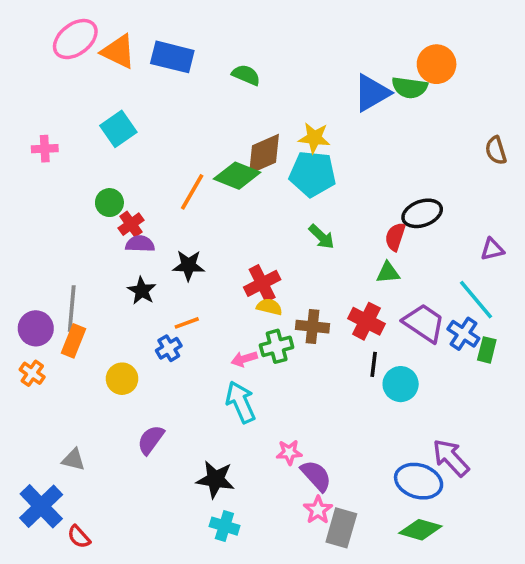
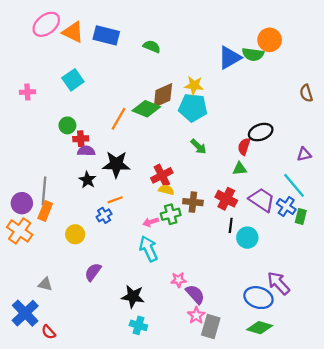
red cross: (131, 224) -> (81, 139), turned 32
black star: (189, 265) -> (116, 164), size x1.4
orange cross: (32, 373) -> (20, 231), size x1.6

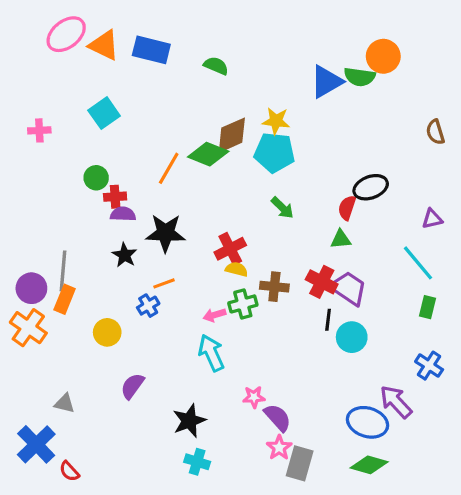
purple trapezoid: (262, 200) -> (349, 288), moved
blue cross: (286, 206) -> (429, 366), moved
black star: (133, 296) -> (189, 421), turned -30

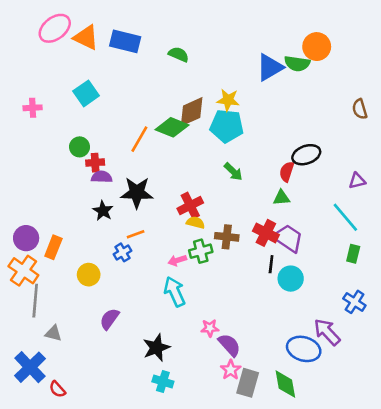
gray line: (63, 271) -> (35, 301), moved
green diamond: (369, 465) -> (285, 384), moved, turned 64

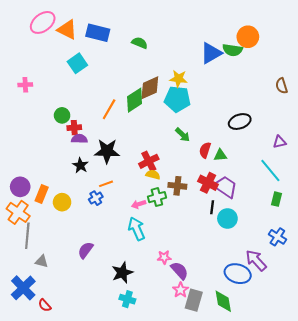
cyan square: (86, 93) -> (77, 63), moved
green diamond: (172, 127) -> (135, 100), turned -55
red semicircle: (287, 172) -> (205, 150), moved
yellow circle: (89, 275) -> (62, 202), moved

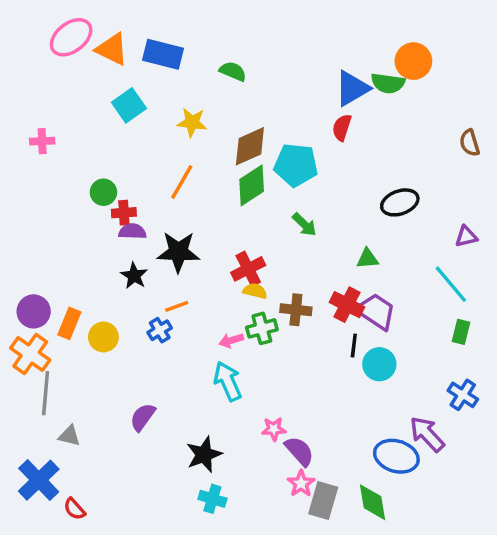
yellow star: (178, 79) -> (192, 122), moved
green diamond: (135, 100) -> (252, 185), moved
red semicircle: (205, 150) -> (342, 128), moved

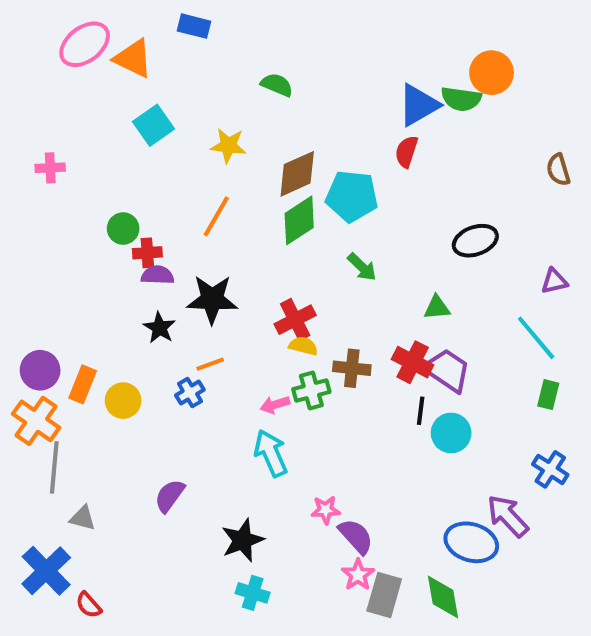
blue rectangle: (163, 54) -> (194, 26), moved, size x0.7

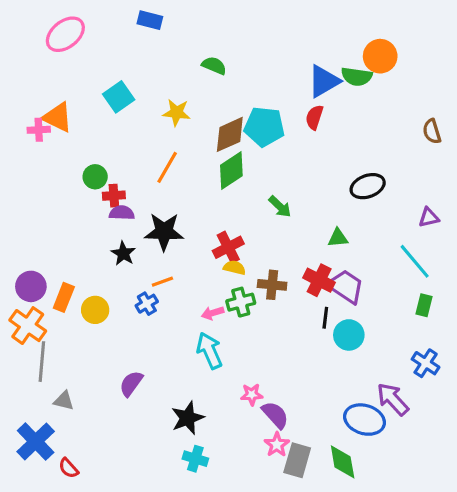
orange triangle: (133, 58) -> (58, 117), moved
cyan pentagon: (352, 196) -> (264, 127), moved

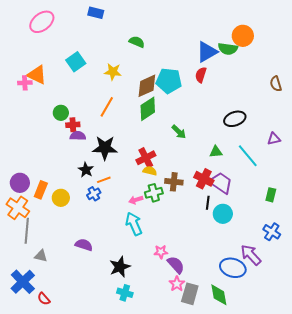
black star: (123, 254) -> (86, 170), moved
cyan line: (415, 261) -> (248, 156), moved
purple semicircle: (131, 384) -> (84, 245), turned 72

